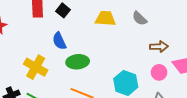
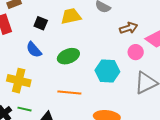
black square: (63, 10) -> (41, 23), moved
green ellipse: (78, 62) -> (68, 56), moved

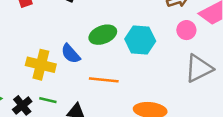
blue semicircle: (34, 50) -> (71, 54), moved
cyan hexagon: (107, 71) -> (140, 40), moved

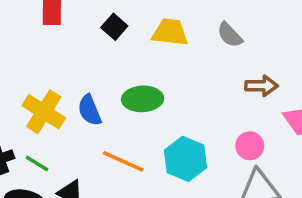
pink circle: (186, 30) -> (250, 146), moved
cyan hexagon: (140, 40) -> (186, 159), moved

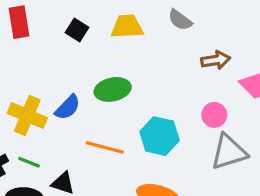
blue semicircle: (90, 110) -> (68, 107), turned -104

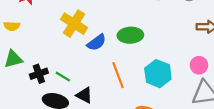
yellow cross: (27, 116) -> (74, 24), moved
orange line: (105, 147) -> (118, 75), turned 45

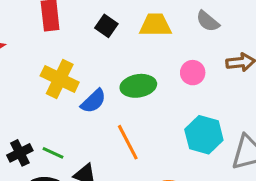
pink circle: (199, 65) -> (193, 73), moved
cyan hexagon: (158, 74) -> (204, 135), moved

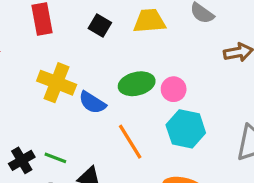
pink circle: (193, 73) -> (174, 89), moved
blue semicircle: (93, 101) -> (92, 103), turned 80
cyan hexagon: (204, 135) -> (186, 129), moved

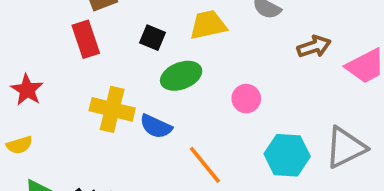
green ellipse: (137, 84) -> (181, 76), moved
cyan hexagon: (186, 129) -> (287, 155), moved

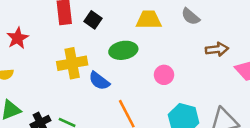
black square: (152, 38) -> (93, 20), moved
yellow cross: (112, 109) -> (72, 63), turned -36

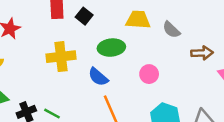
gray semicircle: (191, 17) -> (171, 30), moved
blue semicircle: (99, 81) -> (98, 77), moved

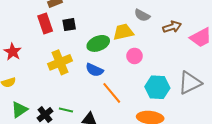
black square: (84, 16) -> (69, 25), turned -32
yellow trapezoid: (138, 20) -> (123, 32), moved

